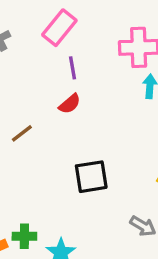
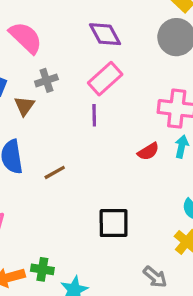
purple line: (72, 68) -> (94, 115), moved
red semicircle: (70, 104) -> (148, 152), moved

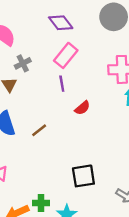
red semicircle: (148, 152) -> (82, 108), moved
black square: (114, 223) -> (83, 176), moved

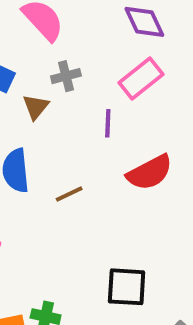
purple line: (62, 84) -> (108, 123), moved
red semicircle: (82, 108) -> (150, 172), size x1.6

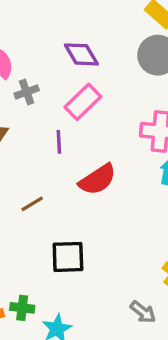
gray cross: (66, 76) -> (27, 92), moved
black square: (127, 287) -> (68, 257), moved

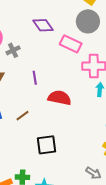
pink rectangle: (83, 102) -> (71, 44), moved, turned 75
red semicircle: (98, 180) -> (60, 98), turned -130

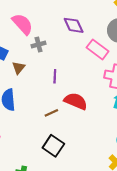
brown line: (23, 116) -> (51, 113), moved
black square: (46, 145) -> (53, 146), turned 30

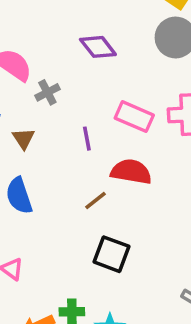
pink rectangle: (98, 49) -> (134, 117), moved

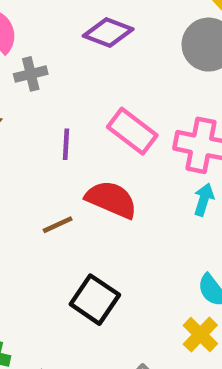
purple diamond: (98, 47) -> (108, 32), turned -45
black square: (111, 254) -> (95, 300), moved

